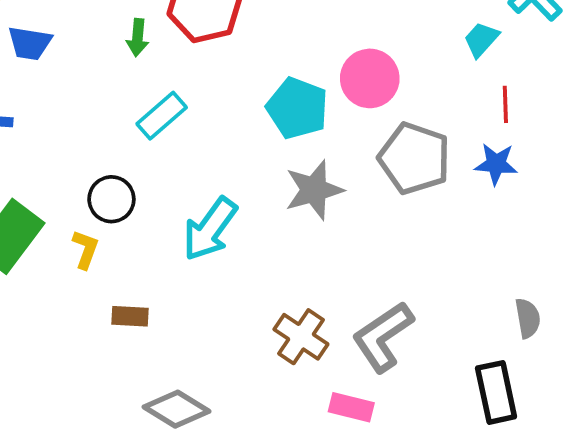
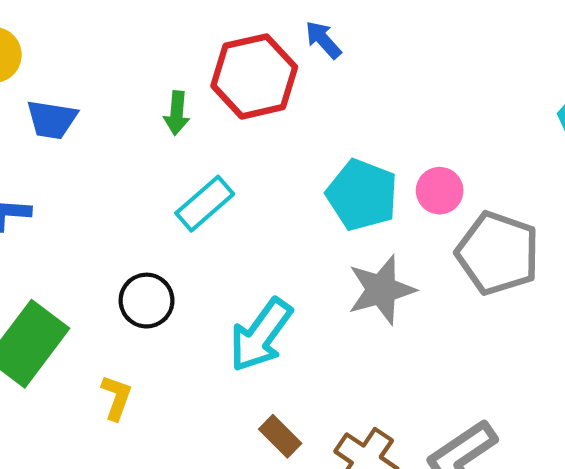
pink circle: (370, 78) -> (440, 191), moved, size x0.7
yellow L-shape: (85, 249) -> (116, 398), moved
brown rectangle: (130, 316) -> (280, 436), moved, turned 42

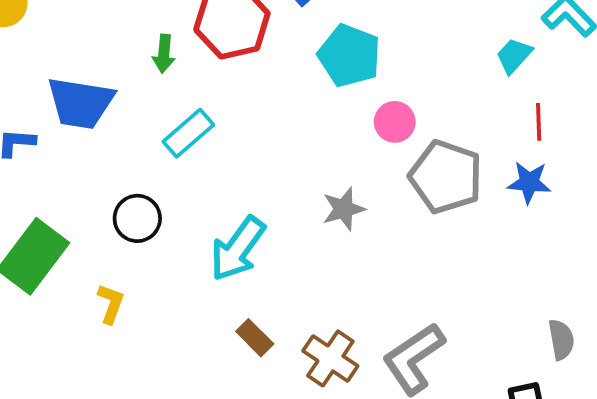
blue trapezoid: (52, 120) -> (81, 103), moved, size x1.5
cyan pentagon: (362, 195) -> (349, 56), moved
gray star: (381, 290) -> (344, 209), size x0.7

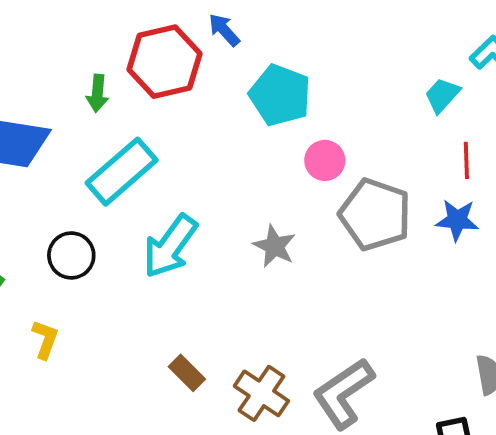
cyan rectangle: (188, 133) -> (122, 172), size x1.4
gray star: (344, 209) -> (274, 246), turned -30
cyan arrow: (238, 249) -> (170, 246), moved

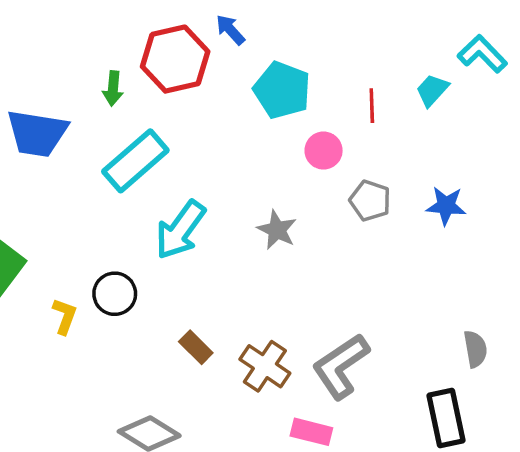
red line: (466, 160) -> (372, 106), moved
gray pentagon: (375, 214) -> (370, 201), size x0.6
black circle: (71, 255) -> (115, 294), moved

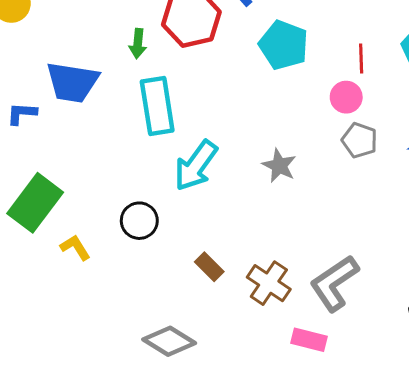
pink circle: (324, 151) -> (346, 97), moved
cyan rectangle: (135, 161) -> (157, 106), turned -58
yellow L-shape: (65, 316) -> (75, 247), moved, turned -52

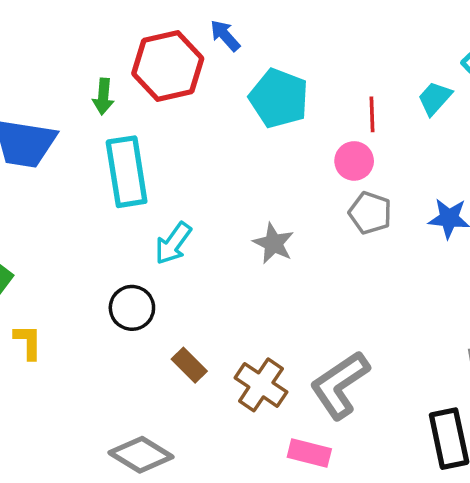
cyan arrow: (196, 166) -> (173, 243), size x0.7
black circle: (139, 221) -> (132, 308), moved
yellow L-shape: (75, 247) -> (28, 342), turned 32

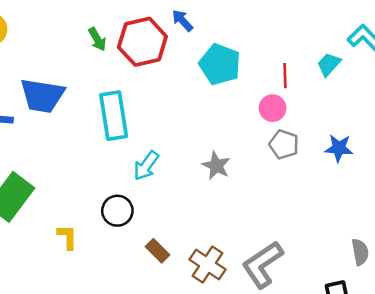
green arrow: (103, 96) -> (97, 39), moved, turned -35
yellow L-shape: (28, 342) -> (67, 237), moved

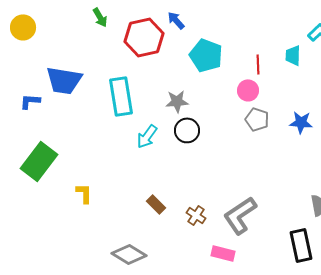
green arrow: (97, 39) -> (100, 17), moved
cyan trapezoid: (329, 64) -> (293, 55), turned -40
gray star: (216, 166) -> (177, 101), moved, turned -30
black circle: (117, 211) -> (187, 130), moved
brown cross: (207, 265) -> (196, 215), size x0.7

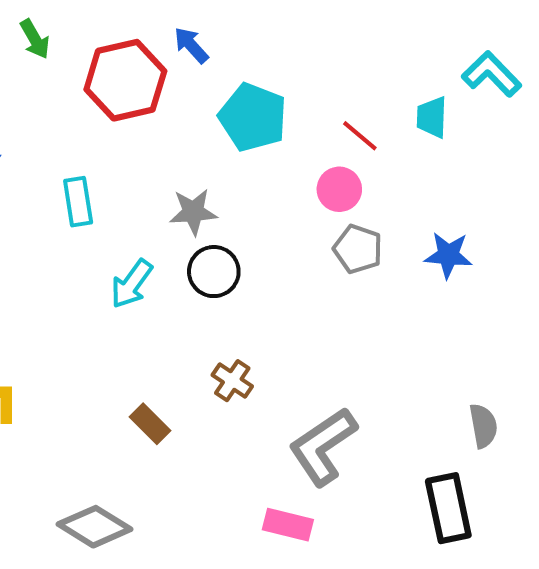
red line: (258, 64) -> (360, 136), turned -48
cyan rectangle: (121, 96) -> (78, 202), size x0.6
brown cross: (196, 215) -> (232, 381), moved

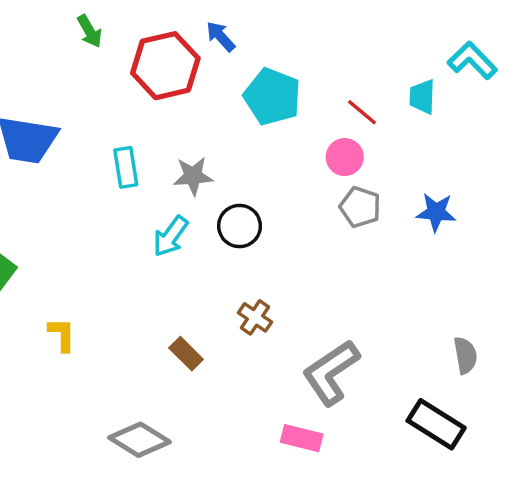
gray star: (193, 212) -> (193, 176), moved
black rectangle: (448, 508) -> (436, 424), turned -46

